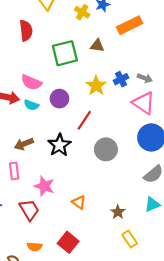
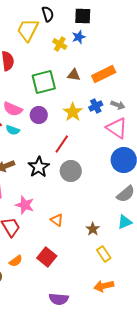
orange rectangle: (130, 25) -> (104, 74), moved
purple circle: (59, 99) -> (39, 115), moved
gray circle: (106, 149) -> (71, 171), moved
orange semicircle: (35, 247) -> (16, 261), turned -40

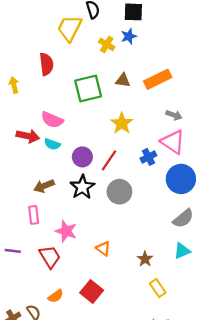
blue cross: (96, 106) -> (148, 157), moved
purple circle: (39, 115) -> (82, 157), moved

